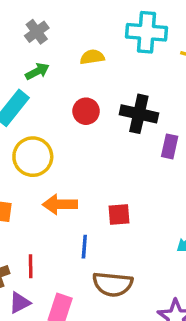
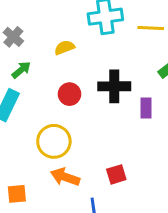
yellow circle: (33, 157) -> (54, 141), moved
orange arrow: (60, 204) -> (65, 177), turned 32

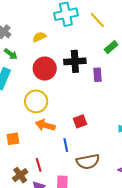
yellow line: (151, 28) -> (97, 20), turned 48
green arrow: (21, 70) -> (11, 54), turned 80
red circle: (69, 94) -> (45, 69), size x1.5

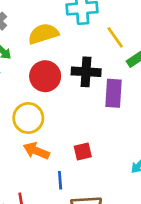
yellow line: (97, 20) -> (115, 37), moved
yellow semicircle: (39, 37) -> (43, 34), size x1.6
purple rectangle: (97, 75) -> (113, 93), size x1.5

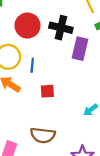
blue line: (60, 180) -> (32, 65), moved

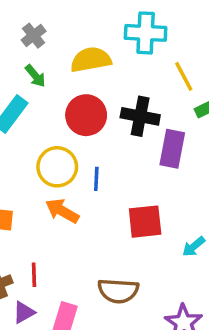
red square: (47, 91) -> (145, 222), moved, size x1.5

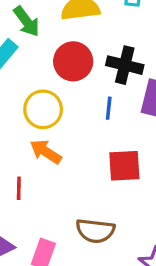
green arrow: (35, 76) -> (27, 21), size x1.4
blue line: (96, 179) -> (109, 108), moved
red line: (34, 275) -> (19, 188), moved

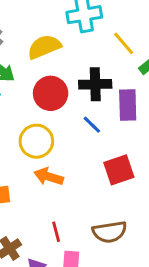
blue line: (109, 108) -> (92, 125), turned -36
red line: (19, 188) -> (56, 232), moved

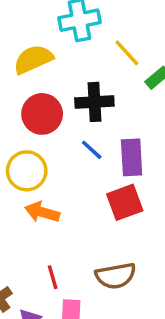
purple rectangle: (128, 105) -> (132, 157), moved

